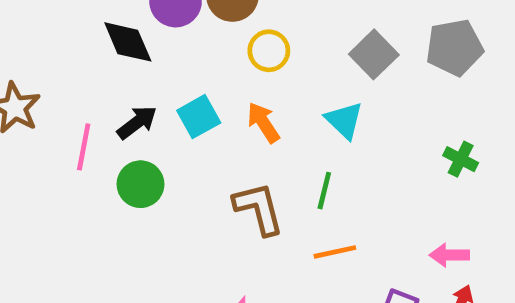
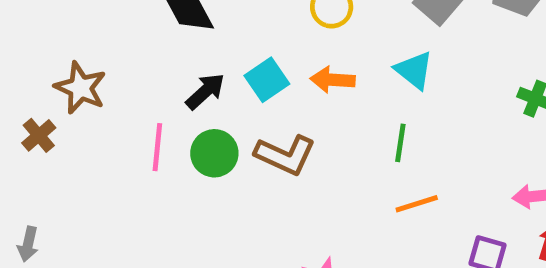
orange arrow: (263, 123) -> (333, 80), turned -48
pink line: (84, 147) -> (157, 147), moved
brown L-shape: (259, 209) -> (285, 155), moved, turned 134

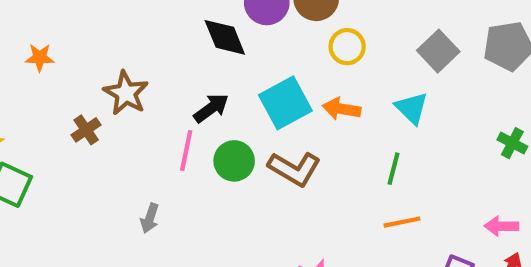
cyan square: (267, 80) -> (285, 103), size x1.4
black arrow: (205, 91) -> (211, 108), moved
gray arrow: (28, 244) -> (150, 218), moved

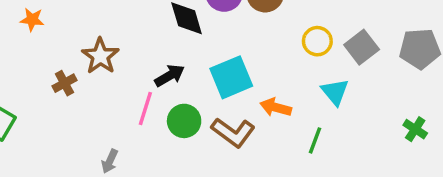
yellow circle: (347, 47) -> (317, 41), moved
orange arrow: (341, 109) -> (276, 107), moved

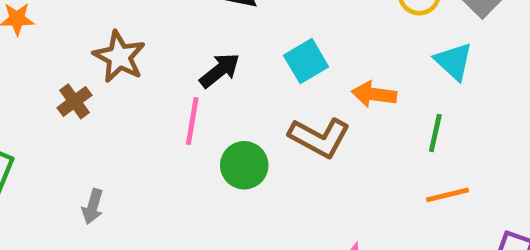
cyan square: (231, 77) -> (306, 61), size x0.7
green circle: (184, 121) -> (244, 165), moved
gray arrow: (110, 161) -> (93, 206), moved

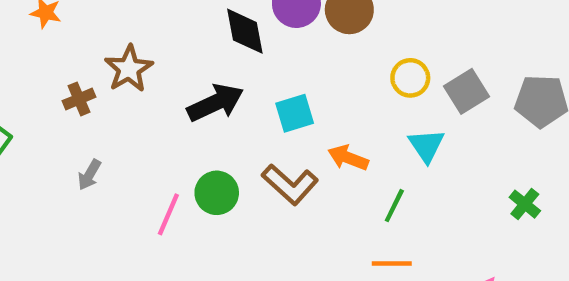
black arrow: (220, 70) -> (215, 103), size x1.4
pink line: (192, 121) -> (168, 214), moved
gray arrow: (93, 206) -> (89, 175), moved

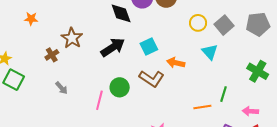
gray arrow: (89, 175) -> (62, 88), turned -64
green cross: (525, 204) -> (258, 71), size x1.5
green line: (394, 206) -> (224, 94), moved

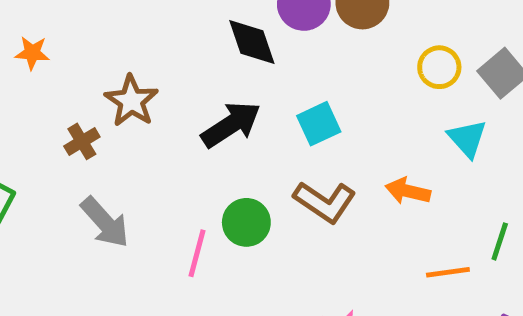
orange arrow: (176, 63) -> (408, 191), moved
gray arrow: (62, 88) -> (105, 222), size x1.6

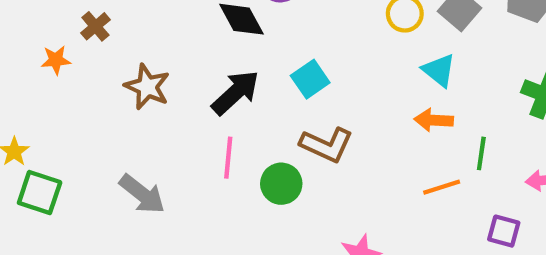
brown cross: (82, 141) -> (95, 26), moved
orange arrow: (408, 191) -> (434, 120), moved
green circle: (246, 222) -> (281, 184), moved
pink line: (197, 253) -> (228, 158), moved

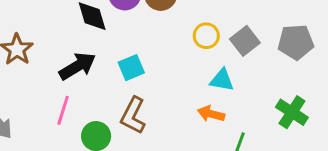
cyan triangle: (439, 70) -> (222, 80), turned -40
brown L-shape: (327, 145) -> (133, 116), turned 81

